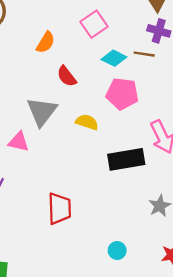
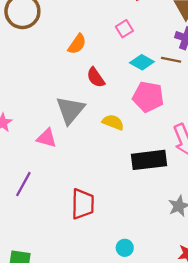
pink square: (94, 24) -> (124, 29), size x0.7
cyan circle: (117, 251) -> (125, 248), moved

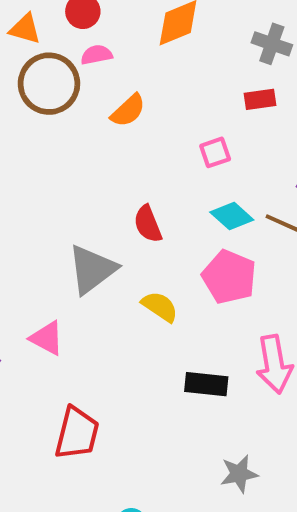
orange semicircle: (77, 44) -> (128, 111), moved
pink triangle: (47, 138) -> (47, 338), moved
black rectangle: (149, 160) -> (206, 384), size x0.7

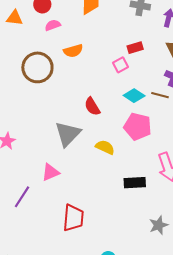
brown circle: (49, 84) -> (37, 67), moved
red rectangle: (260, 99) -> (135, 48), moved
orange semicircle: (128, 111) -> (73, 51), turned 36
pink triangle: (47, 338) -> (51, 172), turned -42

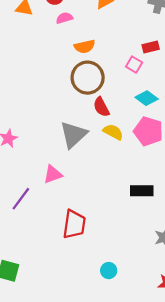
pink square: (120, 65) -> (134, 65), turned -35
brown circle: (37, 67) -> (88, 78), moved
yellow semicircle: (105, 147) -> (113, 132), moved

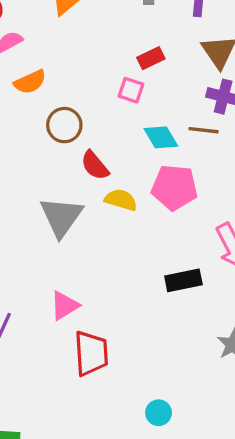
orange semicircle: (85, 47) -> (30, 82), moved
brown circle: (88, 78) -> (64, 125), size x0.7
cyan diamond: (147, 98) -> (161, 137), turned 35
pink triangle: (53, 174) -> (65, 306), moved

